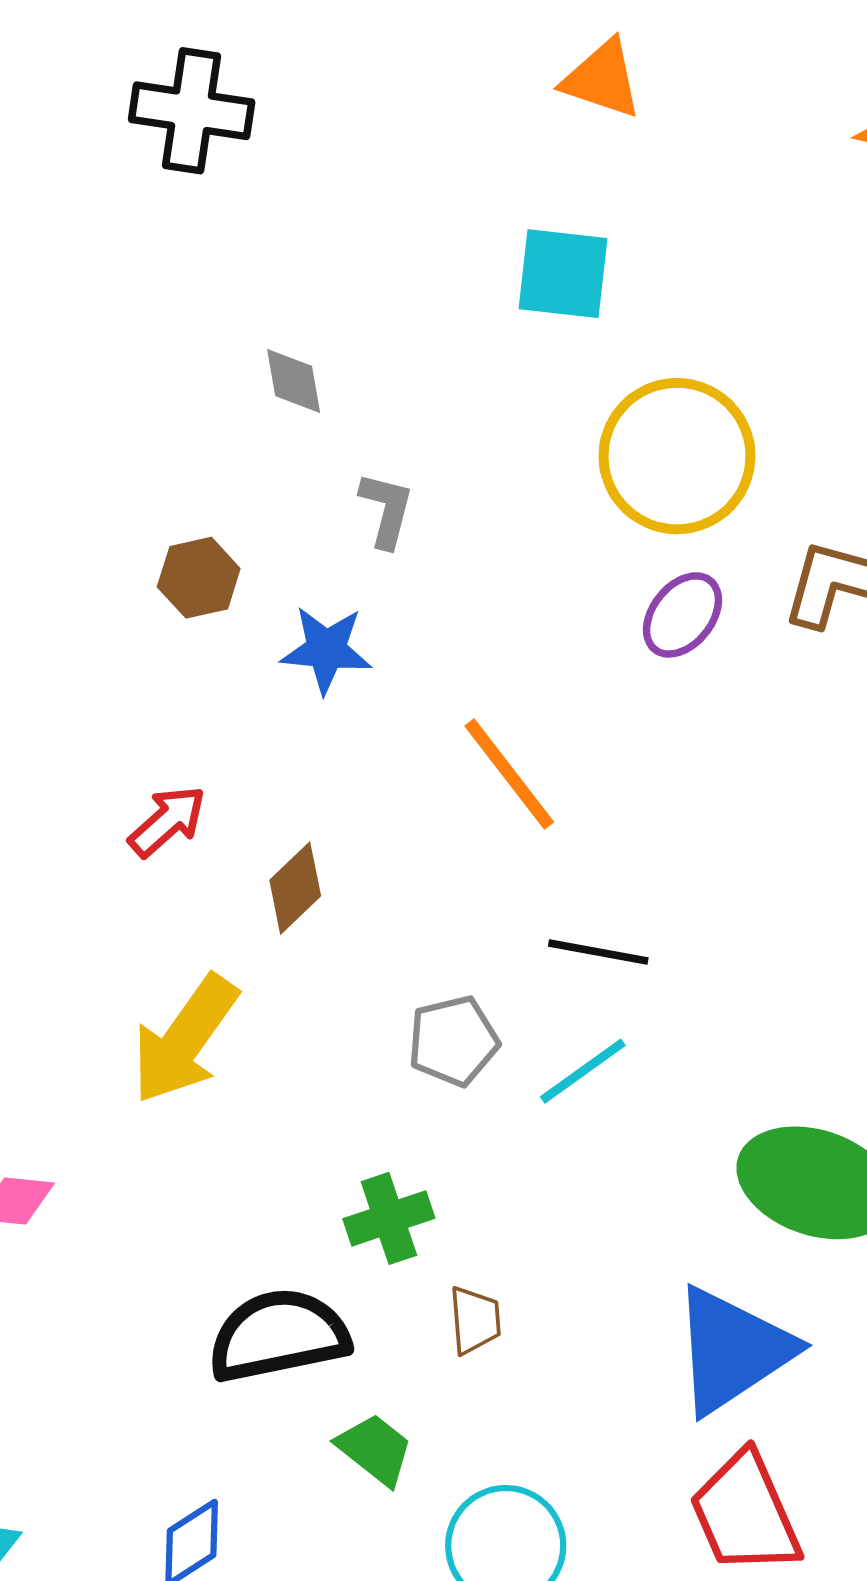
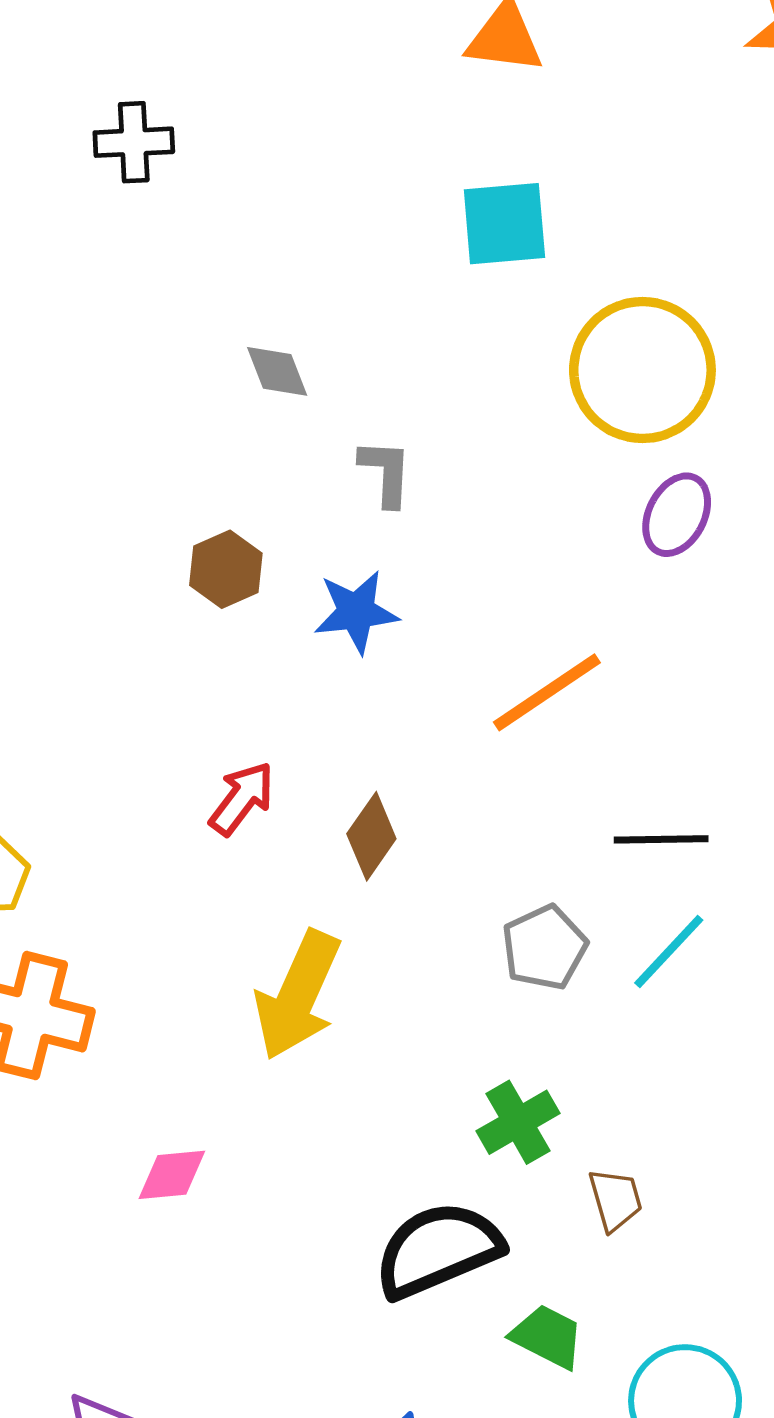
black cross: (192, 111) -> (134, 142), size x0.7
orange line: (509, 774) -> (547, 692), turned -75

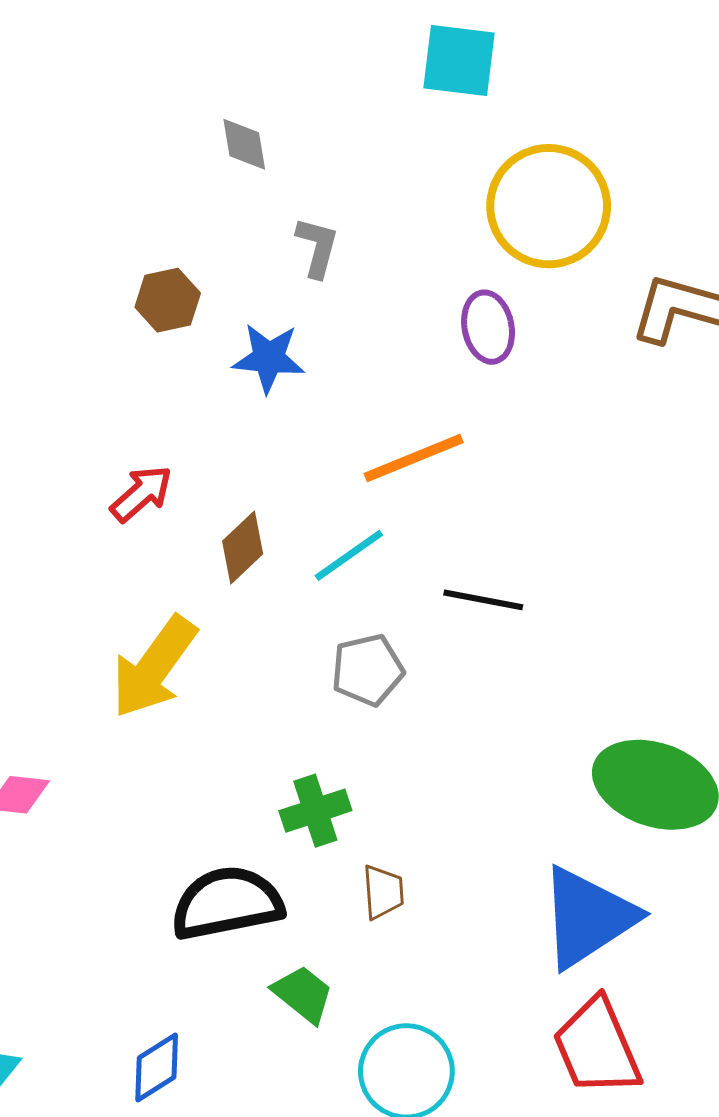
purple ellipse: (677, 515) -> (488, 327), moved, turned -50
cyan line: (669, 952) -> (349, 555), moved

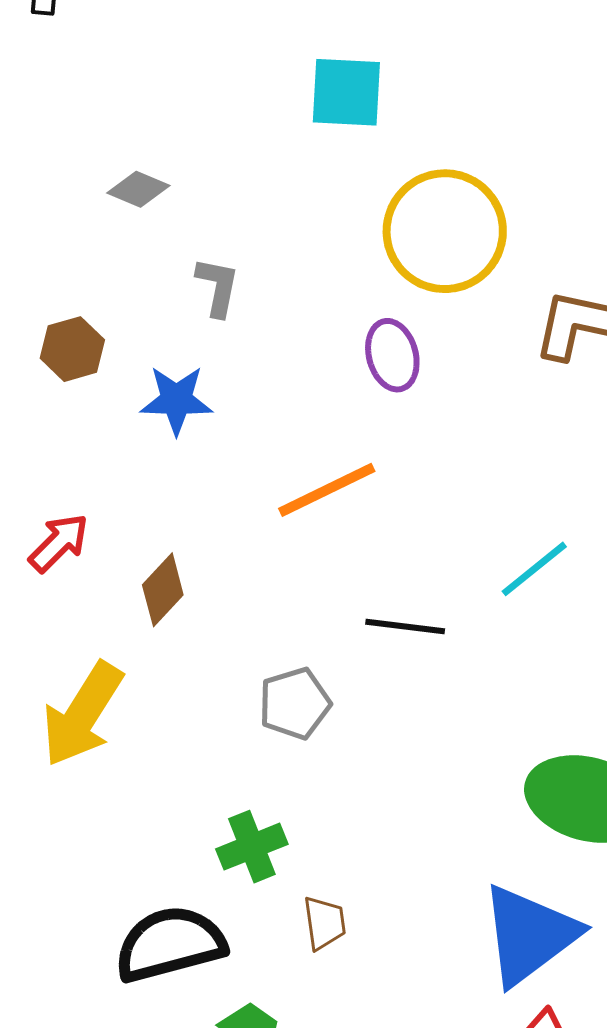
gray diamond: (244, 144) -> (138, 189), turned -54
cyan line: (349, 555) -> (534, 569), moved

